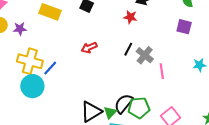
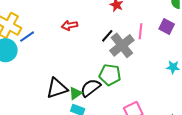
gray cross: (145, 55) -> (122, 45), size x1.4
pink line: (162, 71) -> (140, 31), moved
green pentagon: (139, 108) -> (110, 75), moved

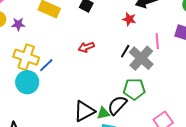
green triangle: (75, 93) -> (103, 113), turned 32

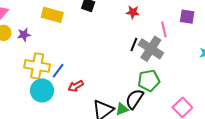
red arrow: (86, 47) -> (76, 86), moved

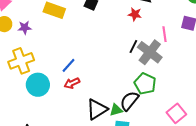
yellow cross: (37, 66) -> (21, 61), moved, turned -35
blue line: (58, 71) -> (69, 65), moved
green pentagon: (149, 80) -> (145, 84), turned 30

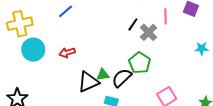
gray cross: (150, 52) -> (148, 32), size x0.7
blue line: (69, 65) -> (66, 11), moved
green triangle: (116, 110) -> (103, 75), moved

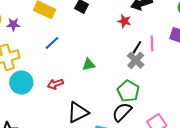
black line: (133, 24) -> (137, 47), moved
green triangle: (103, 75) -> (89, 65), moved
black semicircle: (122, 78) -> (122, 112), moved

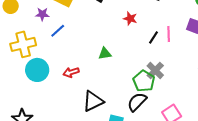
red star: (124, 21) -> (130, 19), moved
purple star: (13, 24) -> (42, 14), moved
blue line: (52, 43) -> (58, 31), moved
gray cross: (136, 60) -> (155, 71), moved

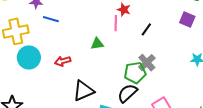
blue line: (58, 31) -> (51, 19), turned 56
pink line: (169, 34) -> (116, 23), moved
green pentagon: (144, 81) -> (135, 73), turned 30

